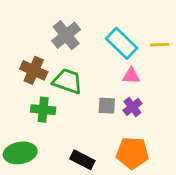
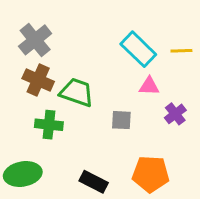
gray cross: (66, 35) -> (35, 40), moved
purple cross: (132, 107) -> (175, 114), moved

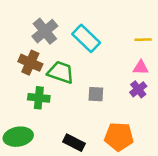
gray cross: (35, 40) -> (45, 31), moved
cyan rectangle: (138, 49) -> (86, 38), moved
pink triangle: (149, 86) -> (141, 68), moved

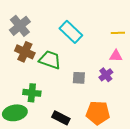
gray cross: (45, 31) -> (20, 26), moved
purple cross: (138, 89) -> (106, 75), moved
green cross: (39, 98) -> (32, 93), moved

